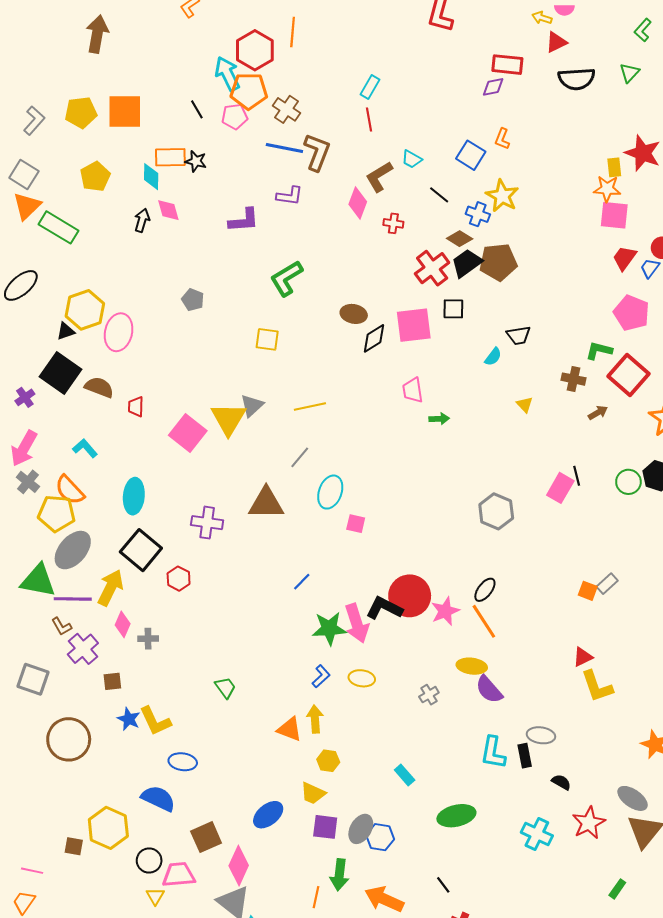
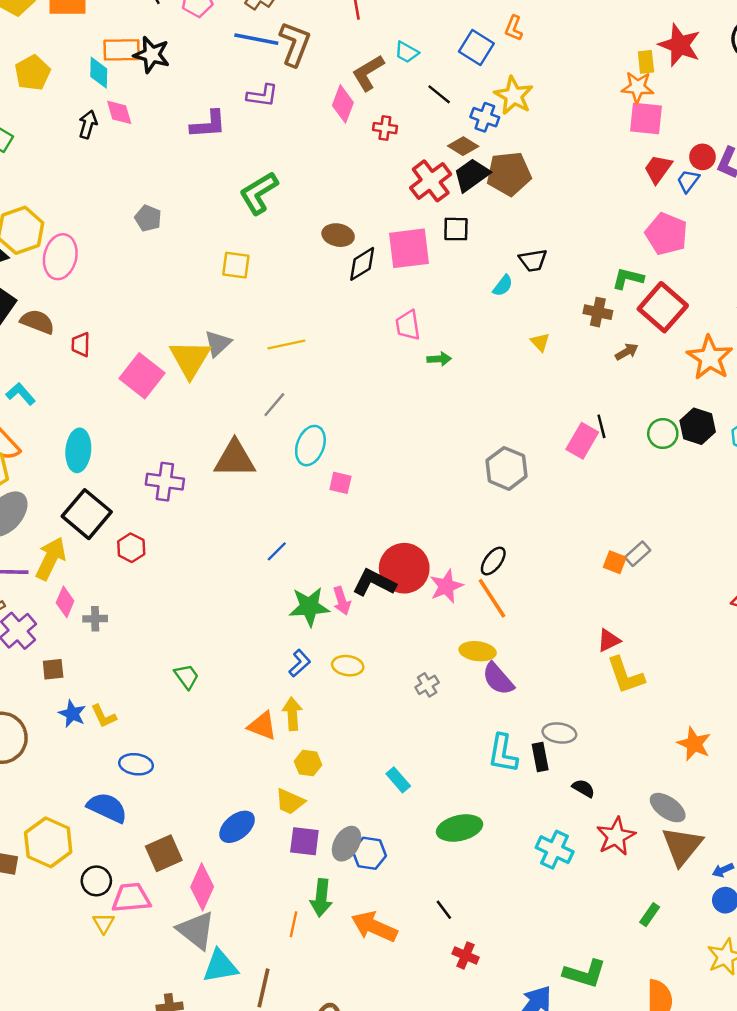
black star: (196, 161) -> (152, 55), size x1.4
pink arrow: (357, 623) -> (342, 601), size x0.6
yellow L-shape: (155, 721) -> (104, 716), size x0.7

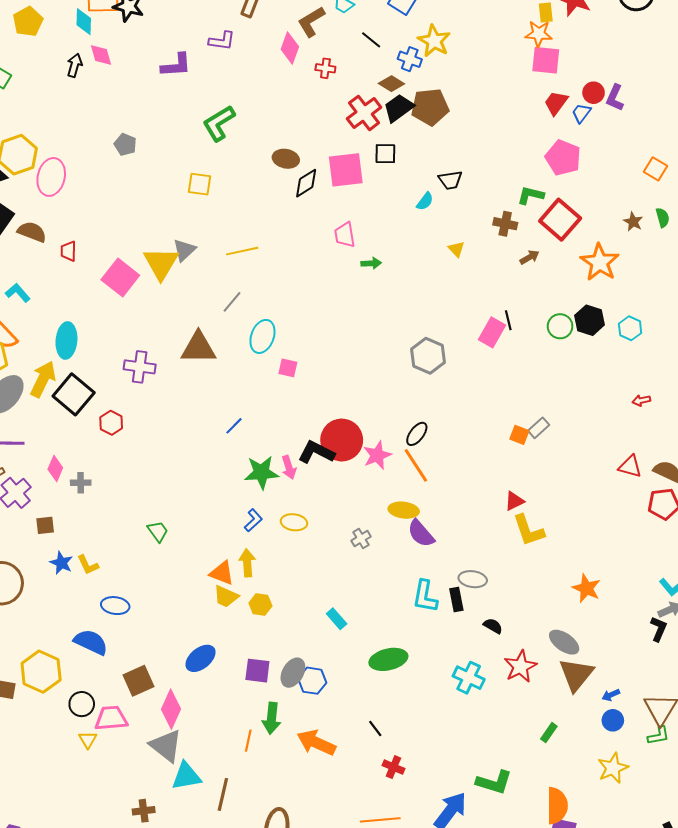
yellow arrow: (51, 559) -> (43, 379), moved
yellow trapezoid: (290, 802) -> (226, 596), moved

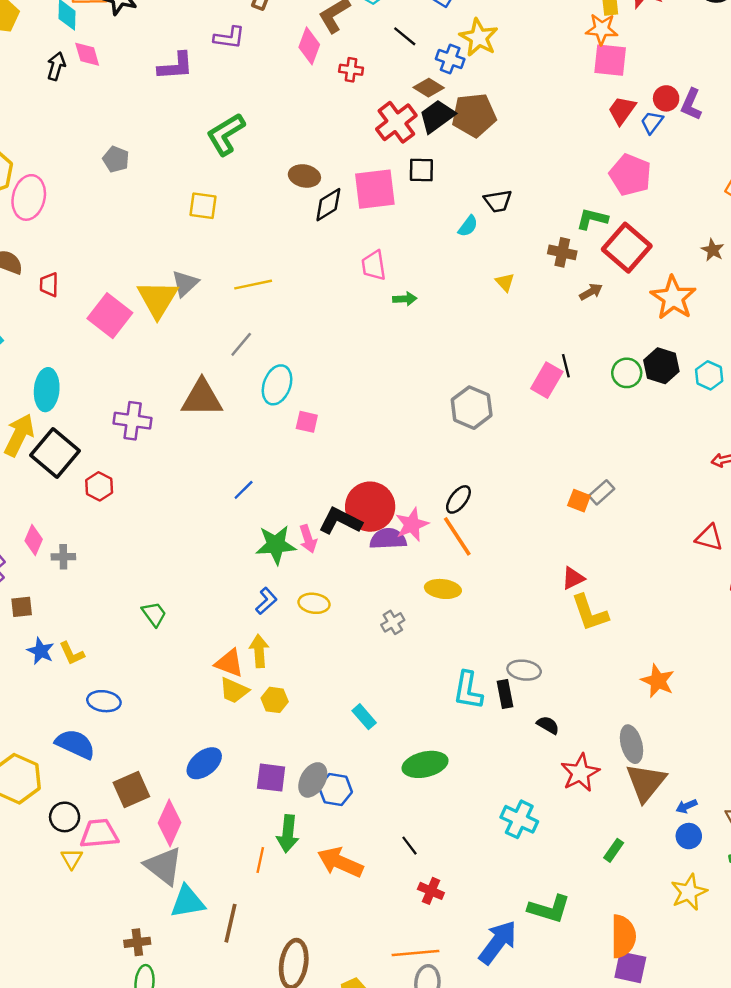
purple semicircle: (421, 533) -> (388, 539), moved, turned 128
gray ellipse: (564, 642) -> (632, 744), turned 40
cyan cross: (469, 678) -> (519, 819), moved

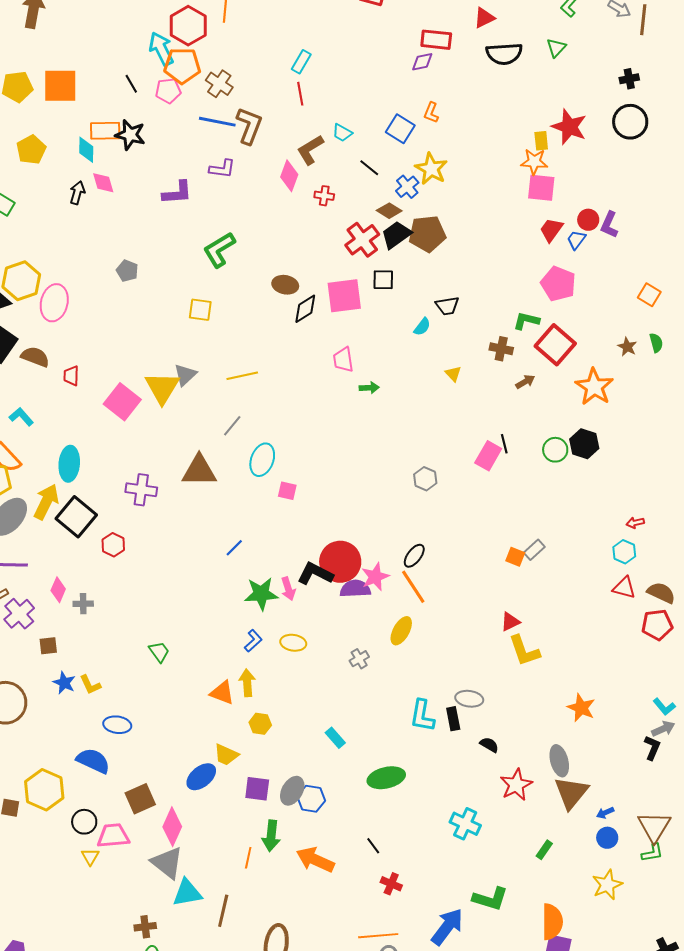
blue cross: (450, 59) -> (407, 187), turned 30
cyan hexagon: (709, 375) -> (624, 552), moved
gray hexagon: (472, 408) -> (425, 479), size x0.7
yellow ellipse: (443, 589) -> (401, 631), turned -68
yellow trapezoid: (234, 690) -> (226, 755), moved

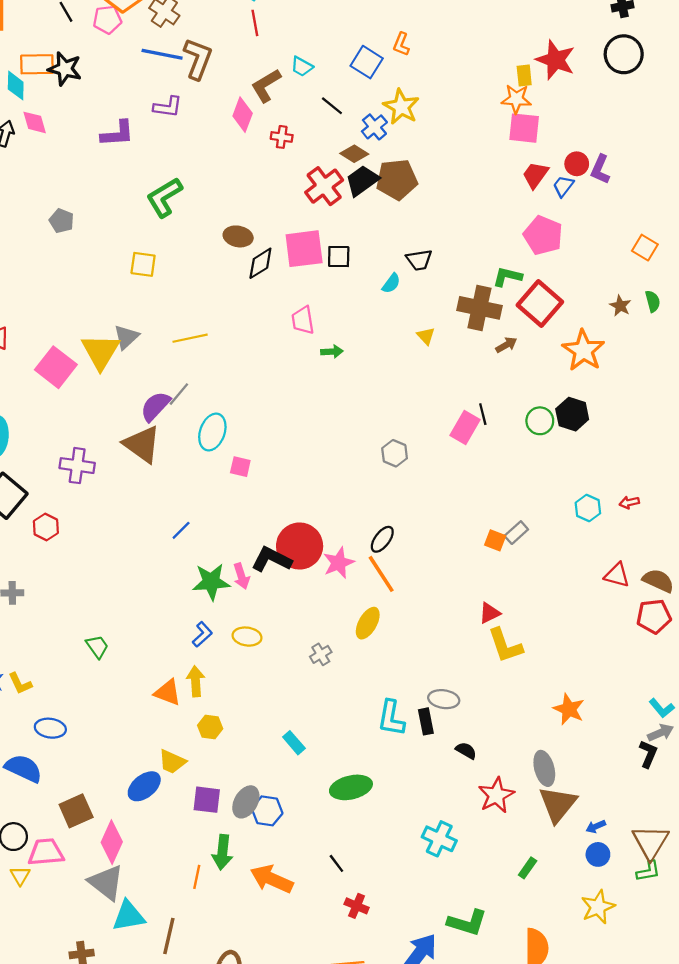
black square: (383, 280) -> (339, 257), moved
brown cross: (501, 349) -> (479, 308), size x1.6
brown triangle: (199, 471) -> (142, 444), turned 36
cyan hexagon: (624, 552) -> (588, 508), moved
purple semicircle: (355, 589) -> (155, 406), moved, turned -44

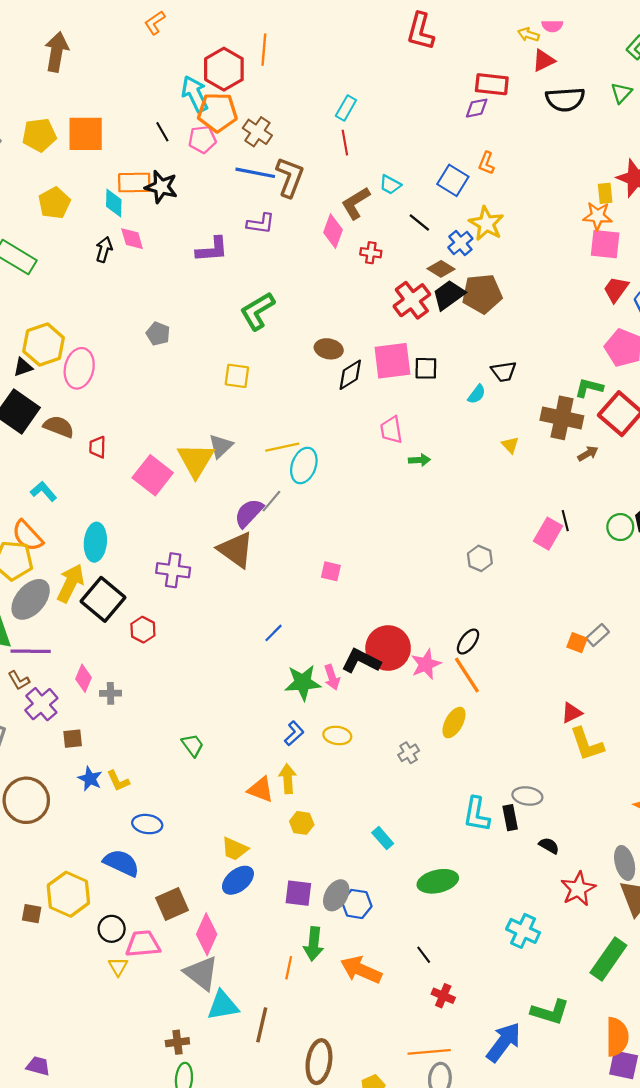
cyan ellipse: (212, 432) -> (304, 465), moved
yellow trapezoid: (172, 762) -> (235, 849), moved
green rectangle: (528, 868) -> (608, 959), size x2.0

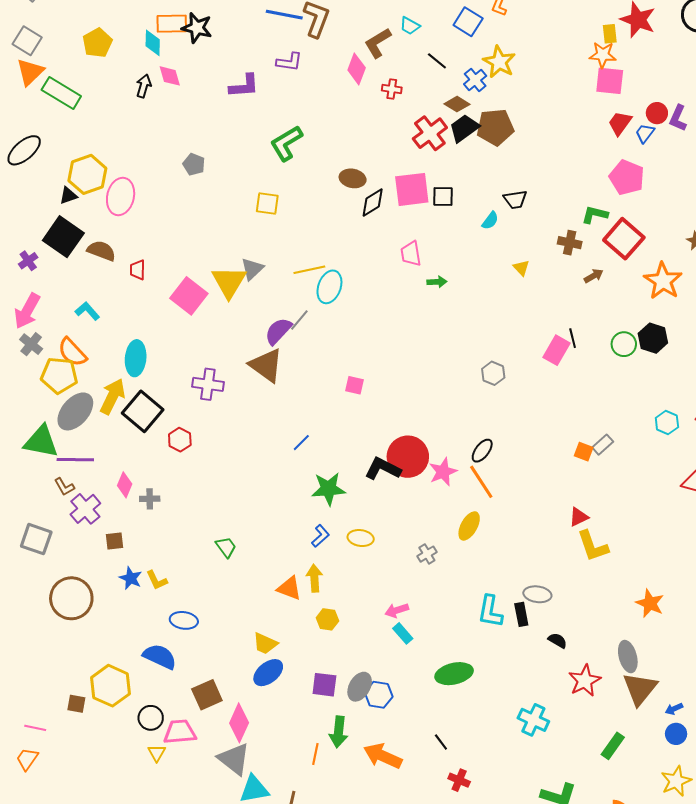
brown cross: (562, 418) -> (570, 243), size x0.6
pink arrow: (332, 677) -> (397, 610), moved, turned 90
green rectangle: (608, 959) -> (613, 746), size x0.7

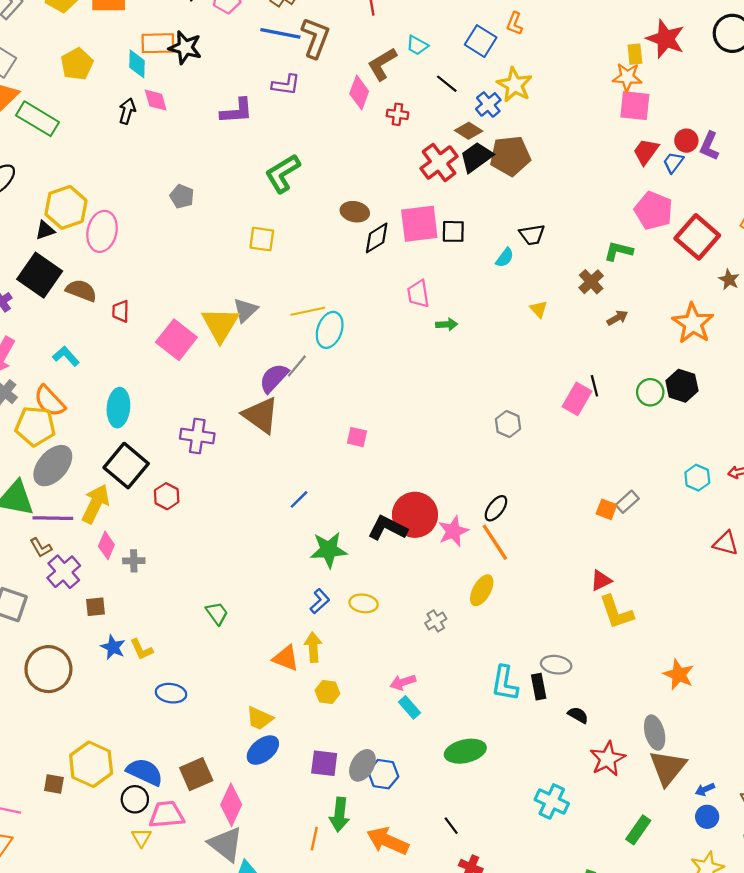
red square: (624, 239) -> (697, 237), moved
brown cross: (570, 243) -> (591, 282), turned 35
yellow arrow: (113, 396) -> (95, 504), moved
blue semicircle: (160, 657) -> (145, 772), moved

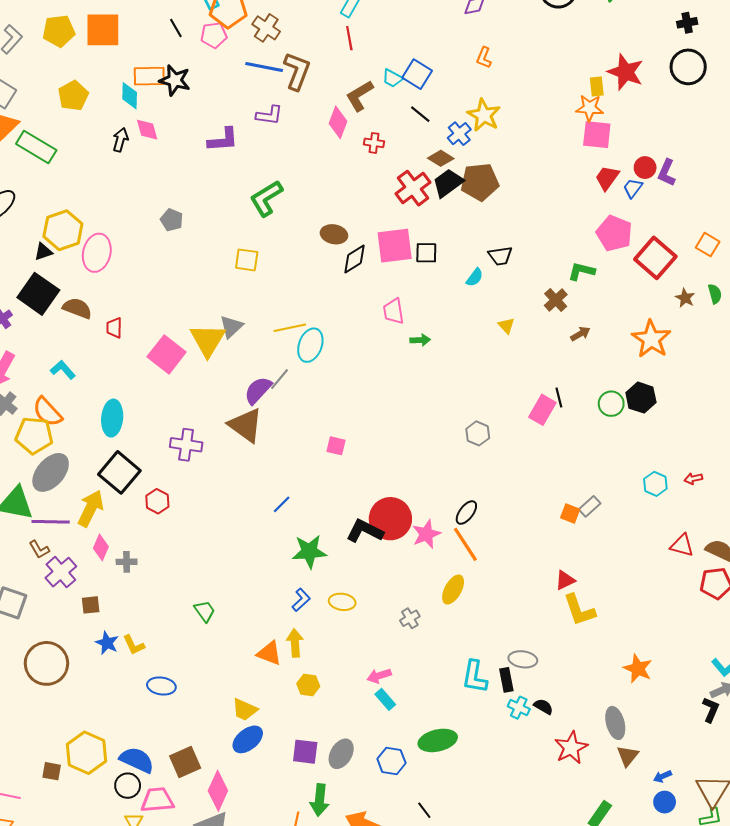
blue square: (481, 41) -> (417, 74), moved
brown triangle: (668, 768) -> (628, 756), size x0.6
blue hexagon: (383, 774) -> (391, 761), moved
cyan cross: (552, 801) -> (519, 708), moved, size x0.7

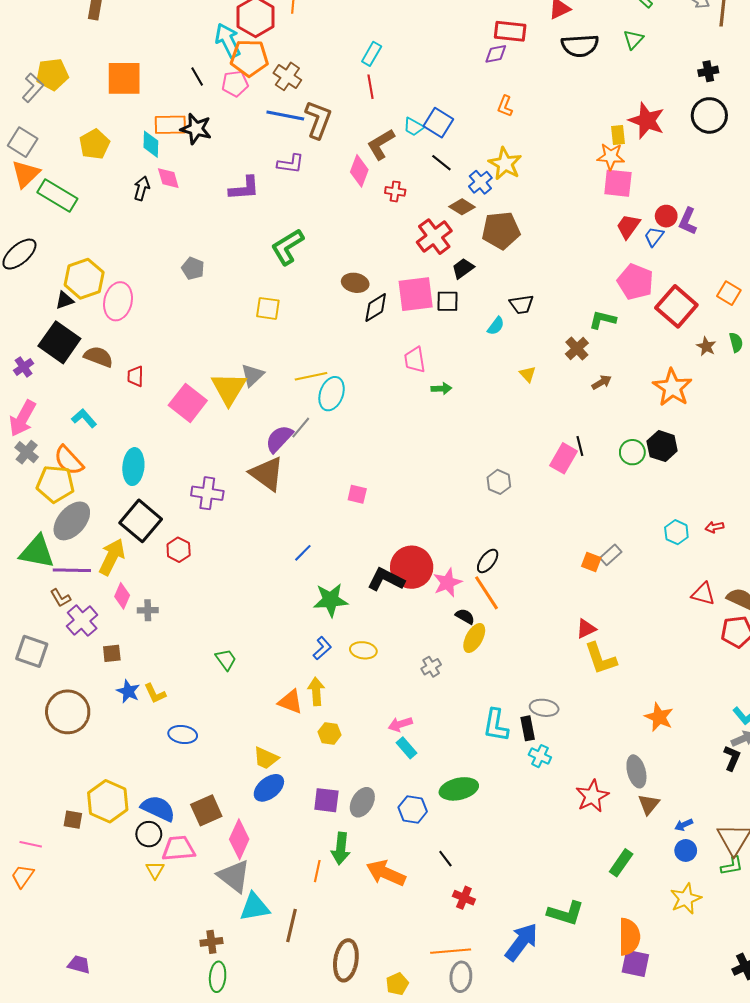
yellow pentagon: (59, 31) -> (52, 74), moved
black trapezoid: (448, 183) -> (463, 268), moved, size x0.7
black semicircle: (543, 707) -> (465, 616), moved

